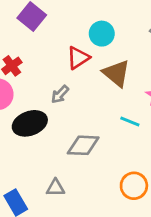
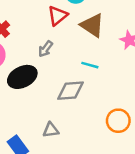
cyan line: (130, 122) -> (90, 65), moved

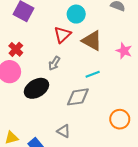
cyan line: (90, 65) -> (93, 74), turned -32
gray triangle: (51, 130) -> (64, 131), turned 40

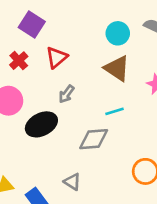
cyan circle: (76, 14) -> (118, 33), moved
red triangle: (62, 35) -> (57, 57), moved
red cross: (16, 49) -> (19, 61), moved

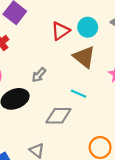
red triangle: (57, 57) -> (60, 31), moved
cyan line: (114, 111) -> (79, 94), turned 35

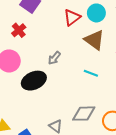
gray diamond: (58, 116) -> (84, 114), moved

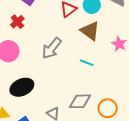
gray arrow: (54, 58) -> (52, 48), size x1.6
black ellipse: (34, 81) -> (22, 87), moved

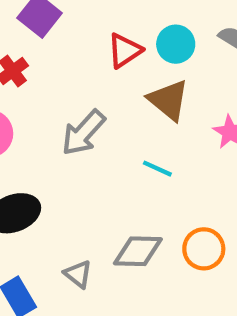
orange circle: (108, 108) -> (204, 249), moved

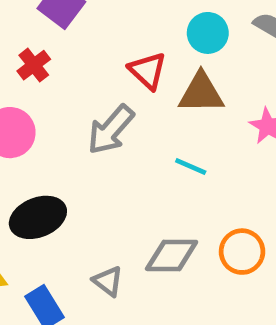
red triangle: (125, 51) -> (148, 71), moved, turned -42
brown triangle: (168, 100) -> (201, 93), turned -39

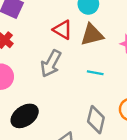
gray diamond: (172, 255) -> (96, 120), turned -64

